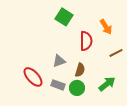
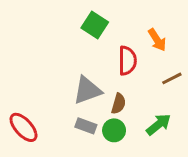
gray triangle: (59, 61) -> (87, 90), size x1.5
red ellipse: (33, 77) -> (24, 127), moved

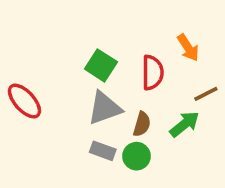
green square: (95, 25) -> (101, 65), moved
green arrow: (159, 124) -> (185, 124), moved
red ellipse: (24, 127) -> (24, 101), moved

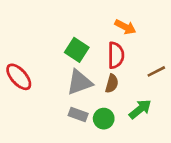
orange arrow: (188, 48) -> (125, 27), moved, turned -30
brown semicircle: (142, 124) -> (112, 84), moved
green arrow: (185, 124) -> (140, 109), moved

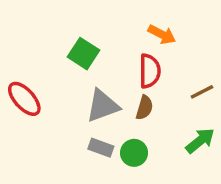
green square: (77, 50) -> (84, 54), moved
green arrow: (140, 109) -> (200, 141), moved

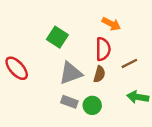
brown line: (202, 92) -> (129, 63), moved
green arrow: (200, 141) -> (138, 97), turned -132

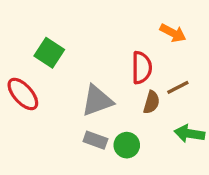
orange arrow: (111, 24) -> (173, 33), moved
green square: (57, 37) -> (49, 53), moved
brown semicircle: (99, 74) -> (151, 102), moved

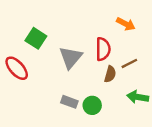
gray triangle: (97, 101) -> (71, 57), moved, turned -30

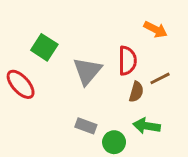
green arrow: (138, 97) -> (147, 126), moved
green circle: (92, 105) -> (114, 142), moved

